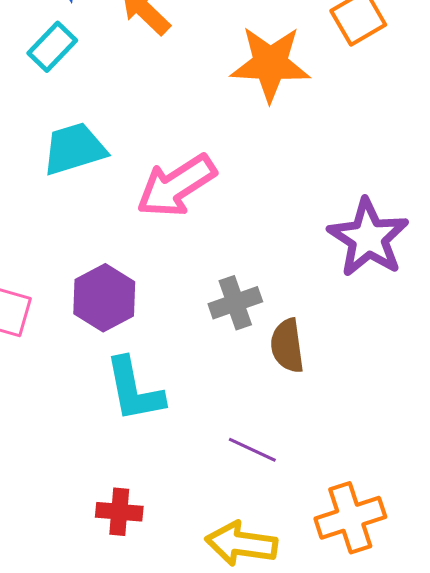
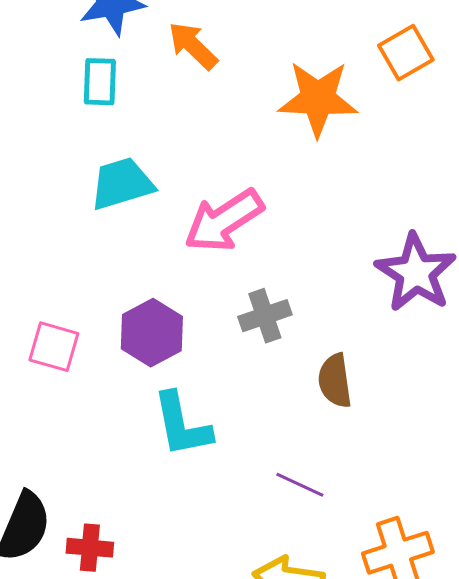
cyan rectangle: (52, 47) -> (100, 82), turned -42
gray cross: (235, 303) -> (265, 316), moved
red cross: (119, 512) -> (90, 548), moved

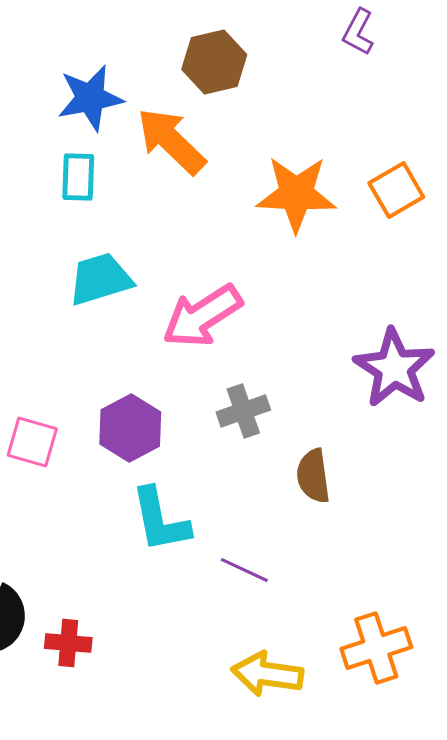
orange arrow: (193, 46) -> (171, 141), size x1.4
orange square: (406, 53) -> (396, 190), moved
purple line: (300, 485) -> (244, 570), moved

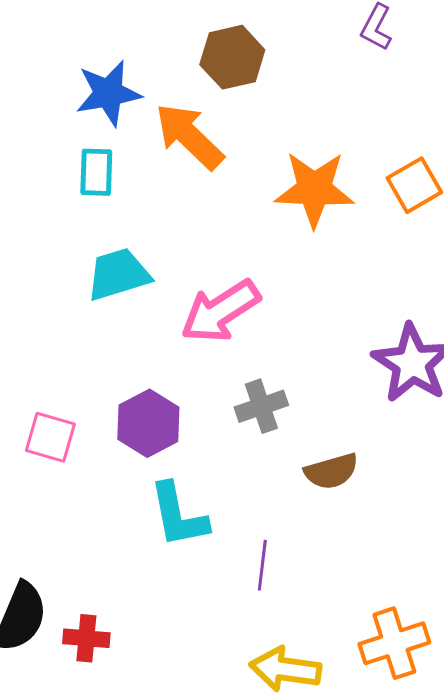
brown semicircle: (313, 476) -> (331, 471), turned -98
purple line: (244, 570) -> (262, 565), turned 72

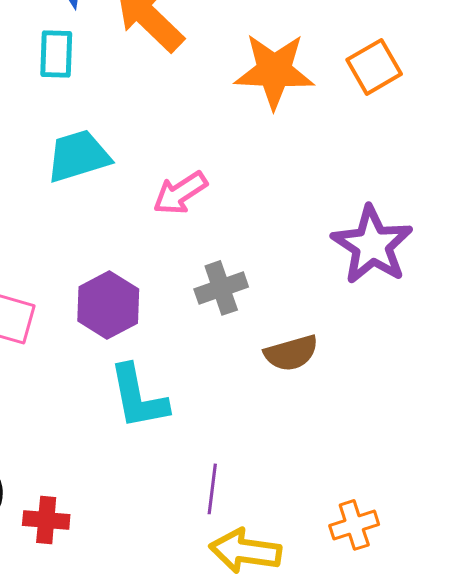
pink arrow: (220, 311) -> (180, 193), size x0.7
purple line: (262, 565) -> (212, 489), moved
orange cross: (394, 643) -> (354, 525), size x0.7

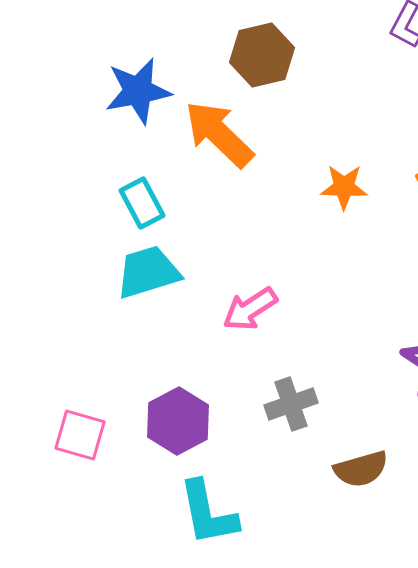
cyan rectangle: (56, 54) -> (142, 203), moved, turned -30
orange star: (274, 71) -> (344, 187), size x0.6

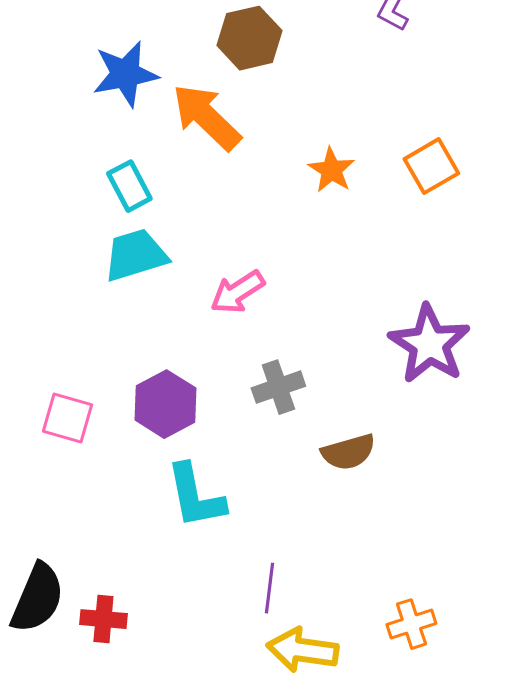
orange star: (344, 187) -> (331, 170), turned 30

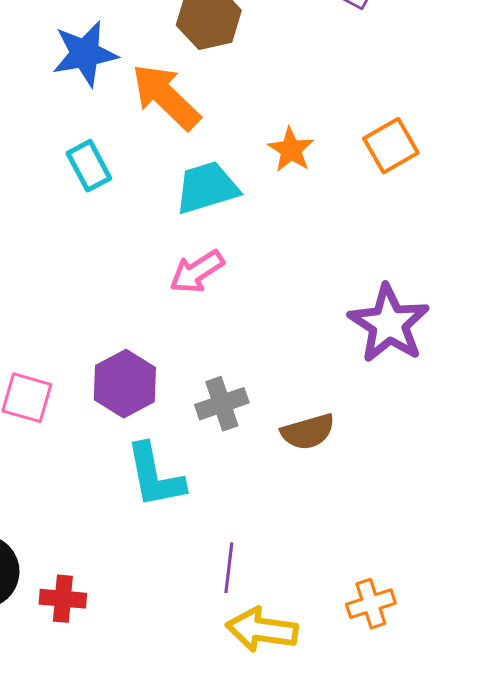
cyan trapezoid: (135, 255) -> (207, 188), moved
gray cross: (278, 387) -> (222, 404), moved

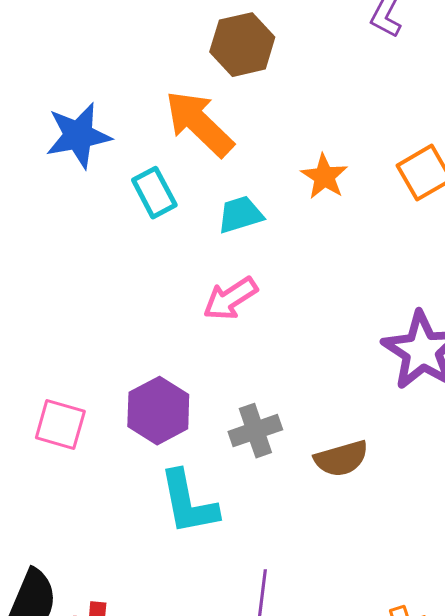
blue star: (85, 54) -> (78, 136), moved
cyan rectangle: (89, 166) -> (154, 193), moved
cyan trapezoid: (207, 188) -> (240, 215), size x0.7

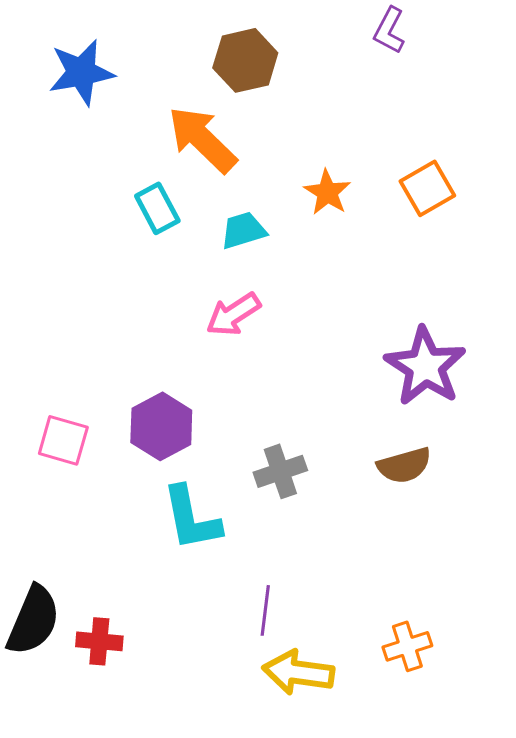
blue star: (78, 136) -> (81, 72), moved
gray cross: (255, 431) -> (280, 471), moved
brown semicircle: (341, 459) -> (404, 465), moved

